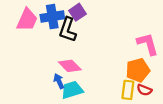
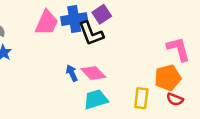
black L-shape: (68, 30) -> (91, 33), turned -40
blue arrow: (59, 81) -> (72, 73), moved
yellow rectangle: (128, 90) -> (141, 98), moved

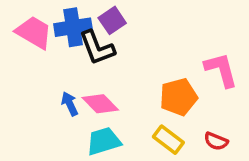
pink trapezoid: (47, 23) -> (34, 32), turned -84
orange pentagon: (168, 78) -> (179, 97), moved
yellow rectangle: (141, 98) -> (168, 140), turned -60

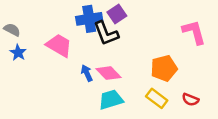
pink trapezoid: (34, 32) -> (59, 45), moved
pink L-shape: (221, 70) -> (194, 32), moved

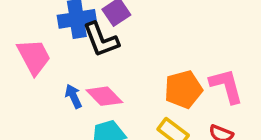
pink L-shape: (194, 32) -> (226, 86), moved
pink trapezoid: (59, 45) -> (34, 57), turned 32

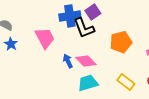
orange pentagon: (183, 89) -> (121, 42), moved

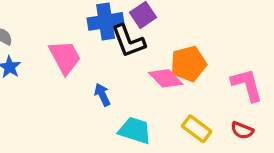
pink diamond: (86, 61) -> (166, 78), moved
cyan trapezoid: (88, 83) -> (135, 130), turned 35

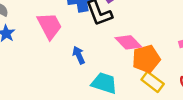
orange pentagon: (188, 64) -> (146, 59), moved

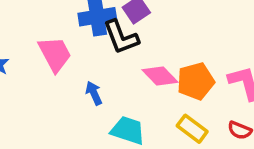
orange pentagon: (146, 59) -> (196, 81), moved

